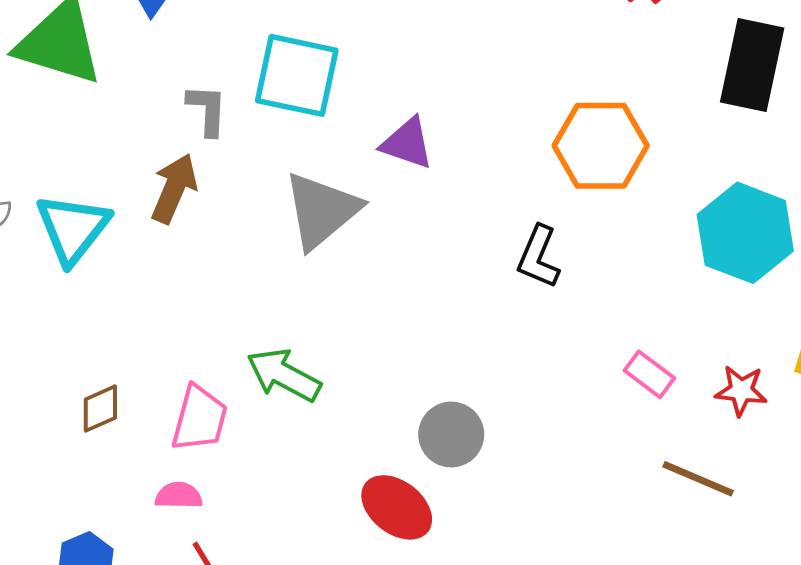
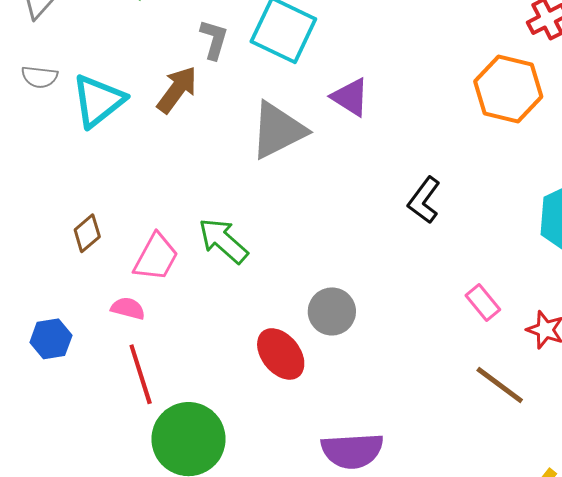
orange hexagon: (601, 146) -> (508, 89), moved
brown diamond: (100, 409) -> (87, 233), turned -30

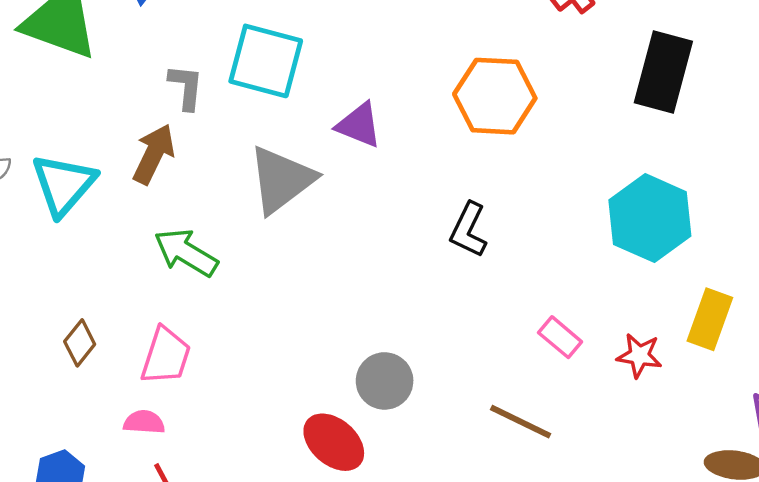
orange hexagon: (508, 89) -> (495, 96), moved
green arrow: (223, 241) -> (186, 253), moved
brown line: (500, 385) -> (521, 422), moved

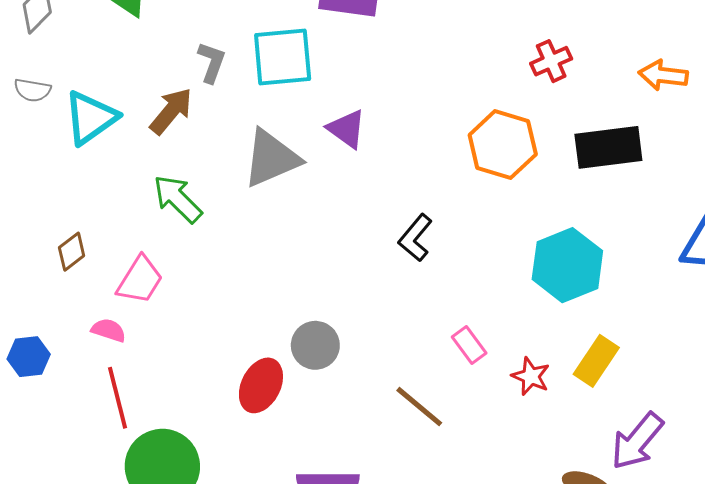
cyan square: (266, 61) -> (283, 57), turned -34
black rectangle: (663, 72) -> (608, 147), turned 54
orange hexagon: (495, 96) -> (503, 145), moved
red ellipse: (334, 442) -> (261, 385), turned 62

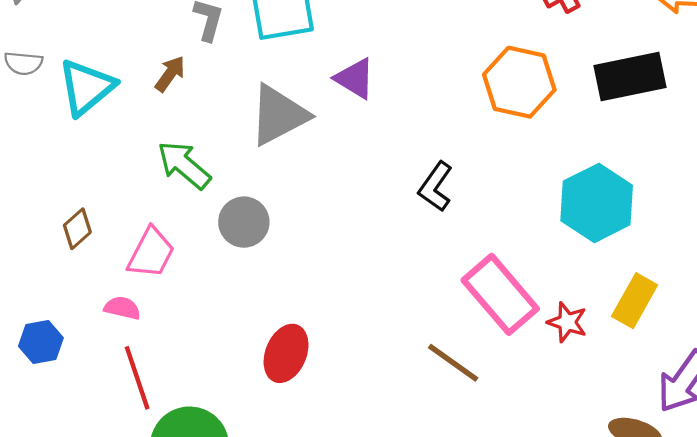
brown arrow: (171, 111) -> (170, 74), size x0.7
gray circle: (315, 345) -> (244, 222), moved
pink rectangle: (469, 345) -> (500, 294), size x2.0

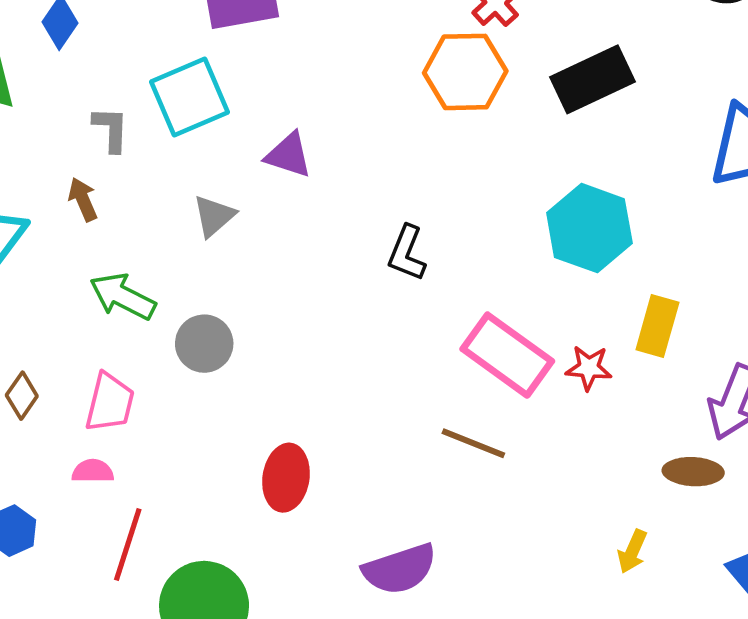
brown arrow: (170, 74) -> (83, 199), turned -45
orange hexagon: (519, 82) -> (465, 72), moved
gray triangle: (279, 115) -> (214, 216), size x0.6
red line: (137, 378) -> (128, 545), turned 50

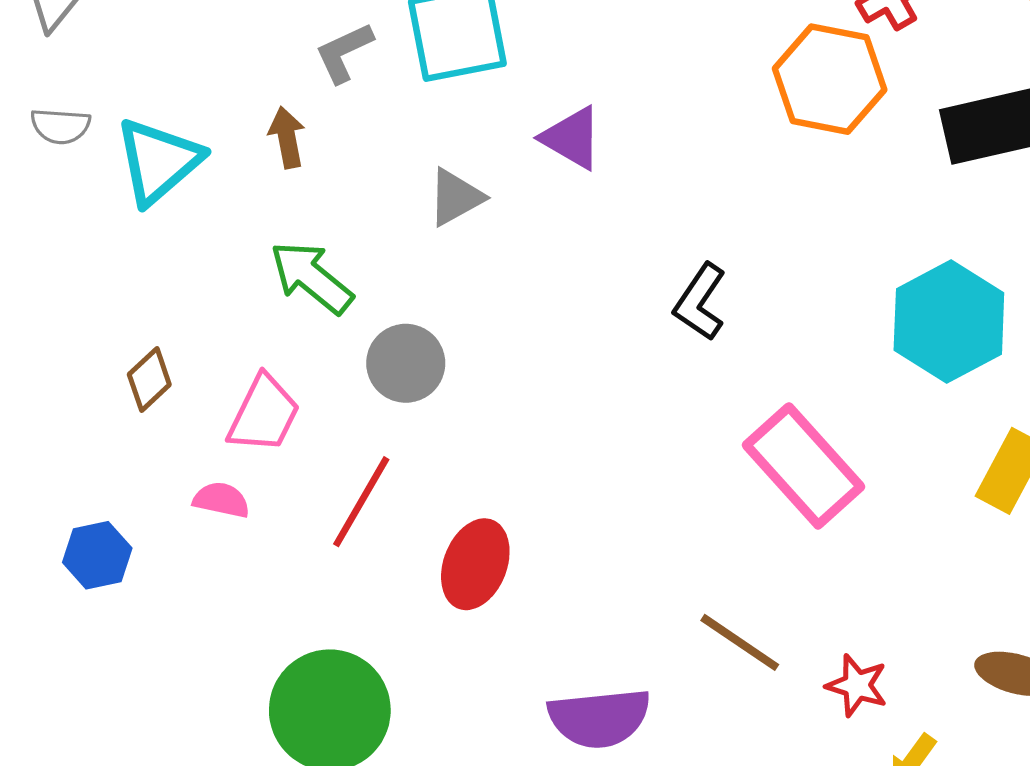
gray L-shape: (111, 129) -> (344, 53), turned -129
red star: (589, 368) -> (857, 685), moved
brown line: (473, 443) -> (740, 642), moved
red line: (128, 545) -> (361, 502), moved

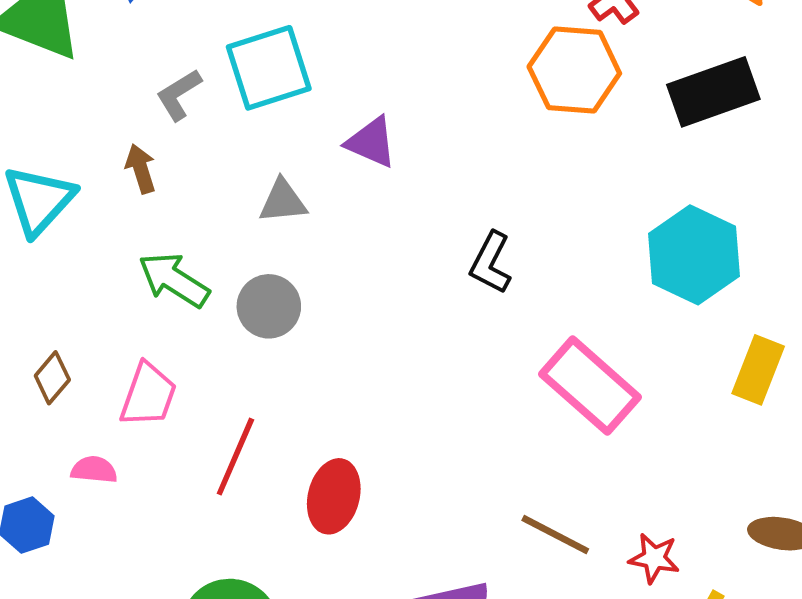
gray triangle: (456, 197) -> (283, 201), turned 30
gray circle: (406, 363) -> (269, 306), moved
pink semicircle: (221, 500) -> (94, 470), moved

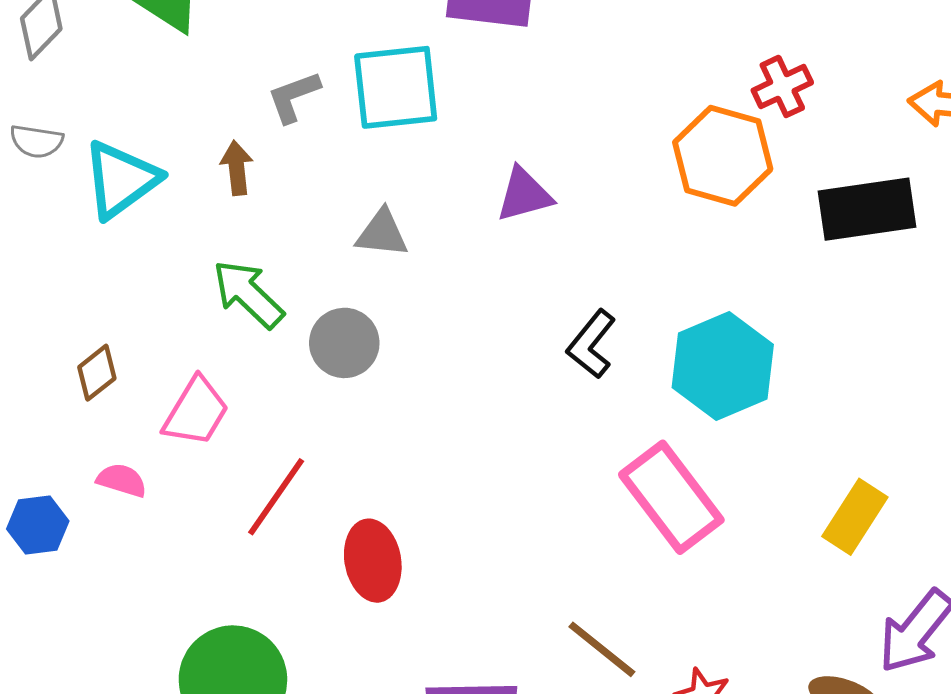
purple triangle: (371, 142) -> (524, 195), moved, turned -50
cyan hexagon: (694, 255) -> (723, 366), moved
red ellipse: (334, 496) -> (373, 561), turned -36

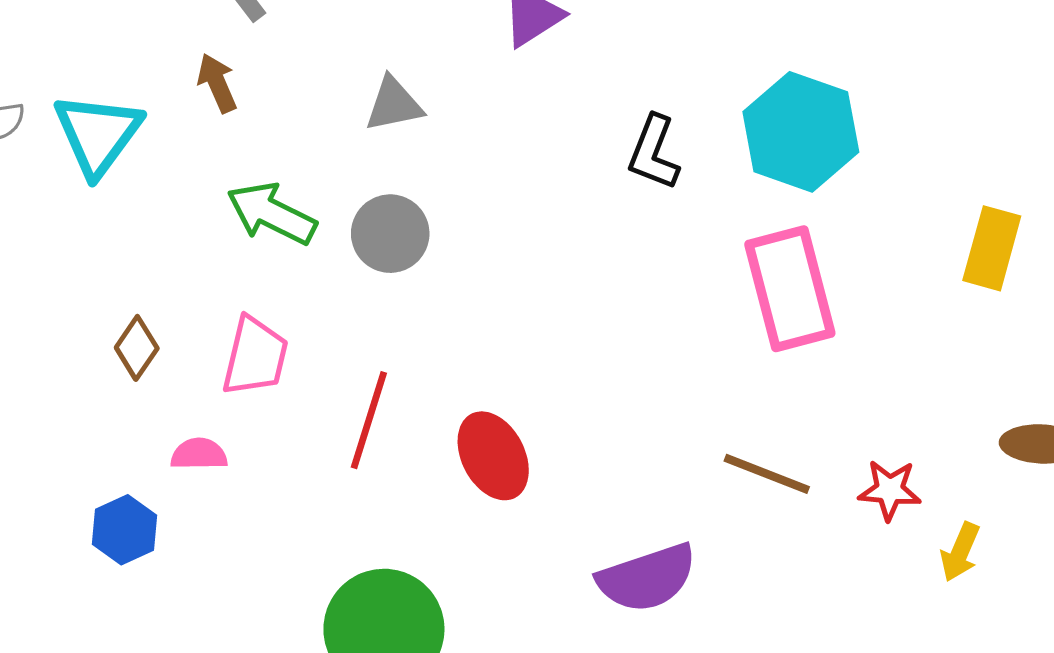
pink rectangle: (671, 497) -> (790, 289), turned 40

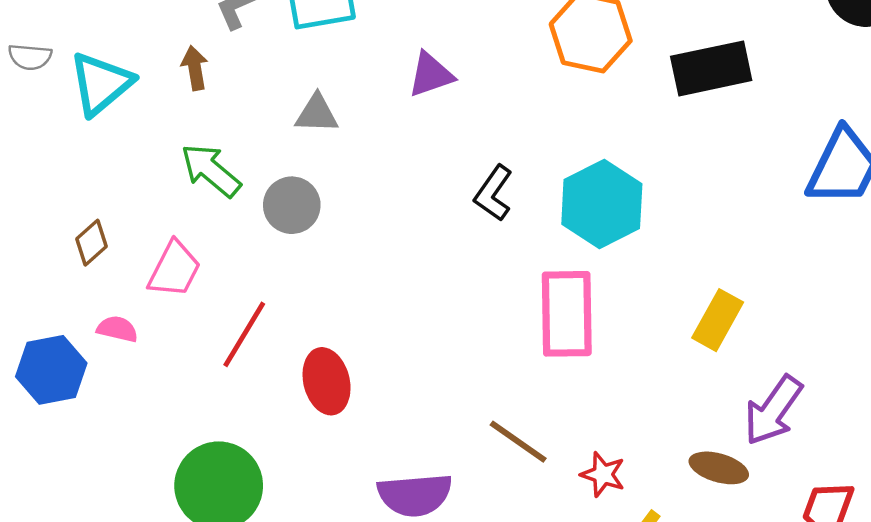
blue hexagon: (125, 530) -> (51, 370), size x1.4

